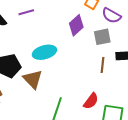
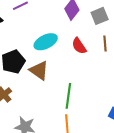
red semicircle: (91, 101) -> (79, 46), moved, turned 120

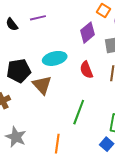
green line: (68, 96) -> (79, 112), moved

